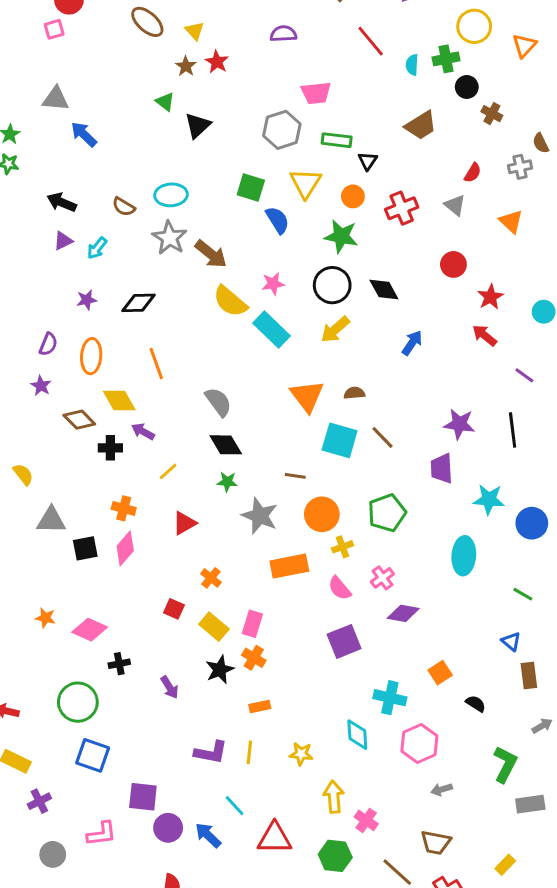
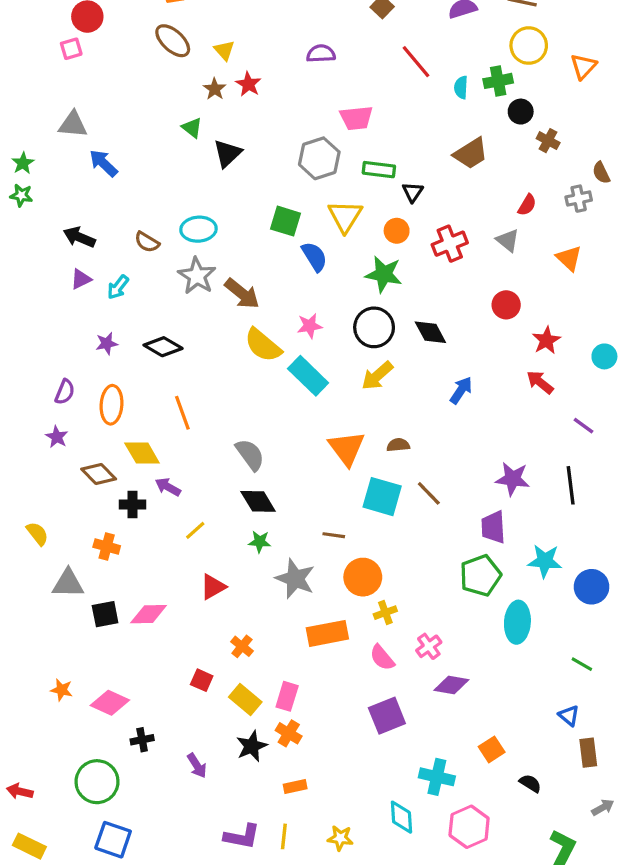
black diamond: (138, 303) -> (163, 347), turned 32
orange cross: (124, 508) -> (107, 546), moved
green pentagon: (387, 513) -> (480, 575), moved
pink diamond: (125, 548) -> (149, 614), turned 48

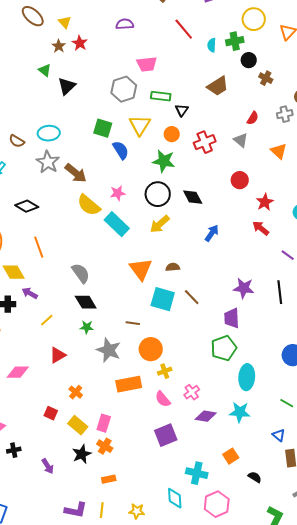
cyan star: (545, 561) -> (240, 412), moved

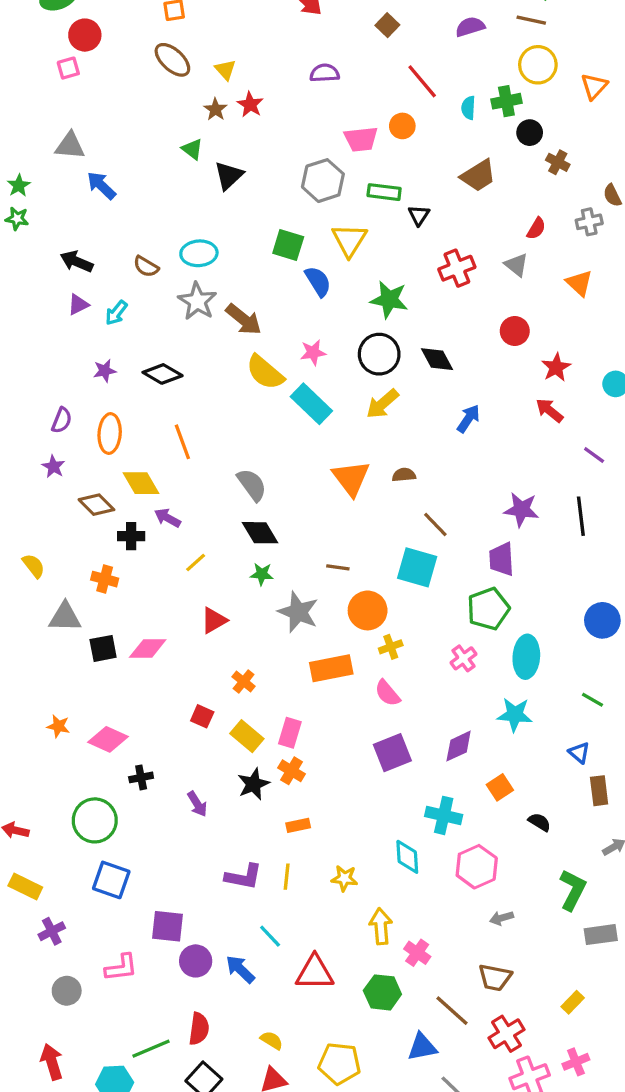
orange circle: (172, 134) -> (402, 126), moved
cyan square: (163, 299) -> (417, 567), moved
pink cross: (192, 392) -> (463, 658), moved
purple diamond: (206, 416) -> (459, 746), moved, turned -35

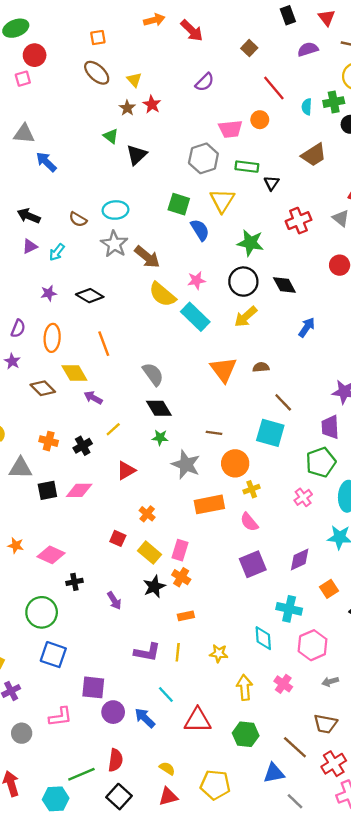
purple semicircle: (325, 73) -> (205, 82), turned 138
black cross: (131, 536) -> (83, 446), moved, turned -30
pink cross: (417, 953) -> (283, 684), moved

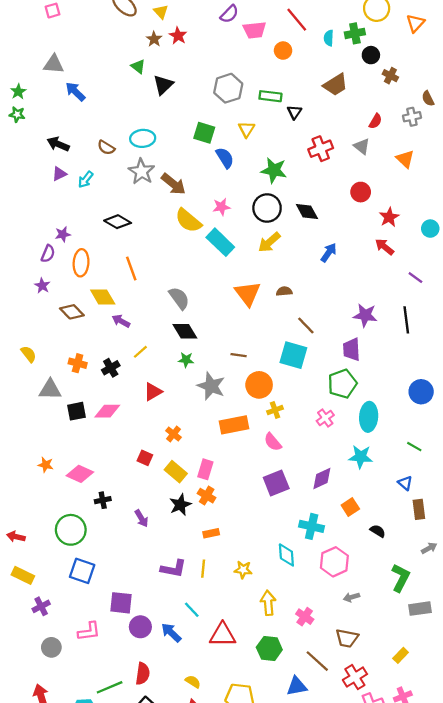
pink trapezoid: (230, 129) -> (254, 30), moved
yellow triangle: (222, 201) -> (247, 129), size x0.7
purple star: (49, 293) -> (63, 234), moved
pink cross: (283, 684) -> (305, 617), moved

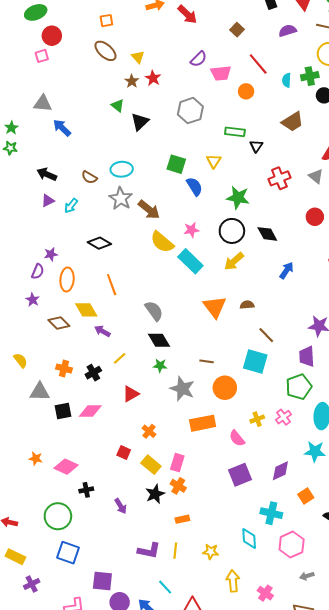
gray hexagon: (228, 88) -> (190, 111), moved
yellow cross: (275, 410) -> (257, 419), moved

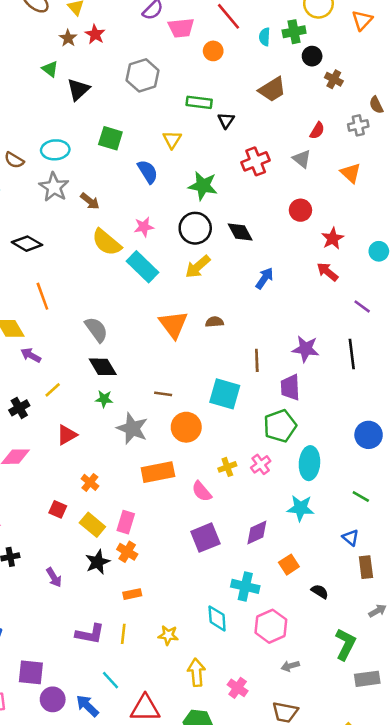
green square: (176, 164) -> (110, 138), moved
brown arrow: (149, 210) -> (90, 201), size x0.7
brown line: (266, 335) -> (257, 360), moved, turned 42

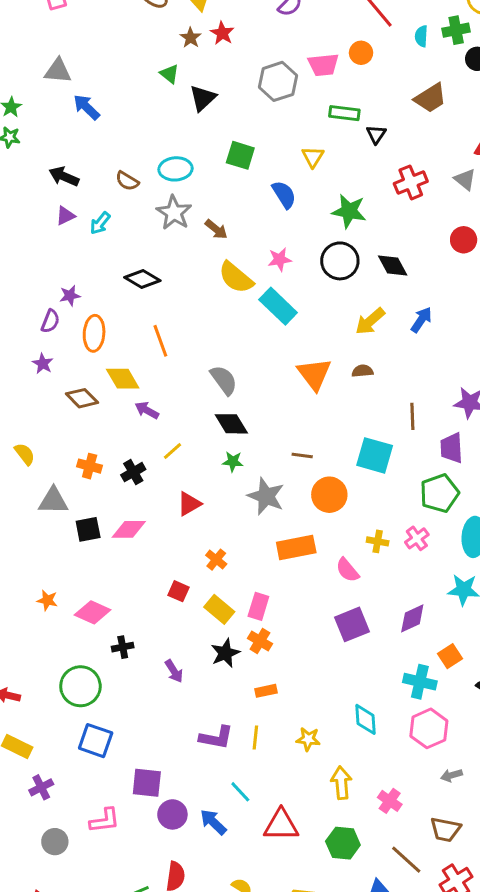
pink trapezoid: (181, 28) -> (323, 65), moved
yellow arrow: (198, 267) -> (370, 321), moved
yellow cross: (227, 467) -> (378, 541), turned 30
cyan cross: (245, 586) -> (420, 682), moved

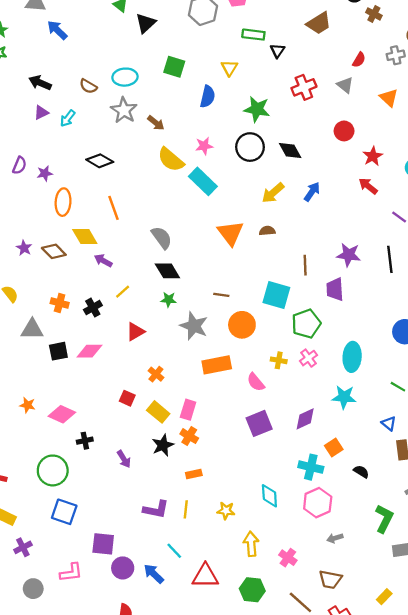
blue semicircle: (284, 195) -> (208, 97), turned 45
purple semicircle: (50, 321) -> (19, 165), moved
purple star: (43, 363) -> (24, 248), moved
green pentagon: (439, 493) -> (306, 324), moved

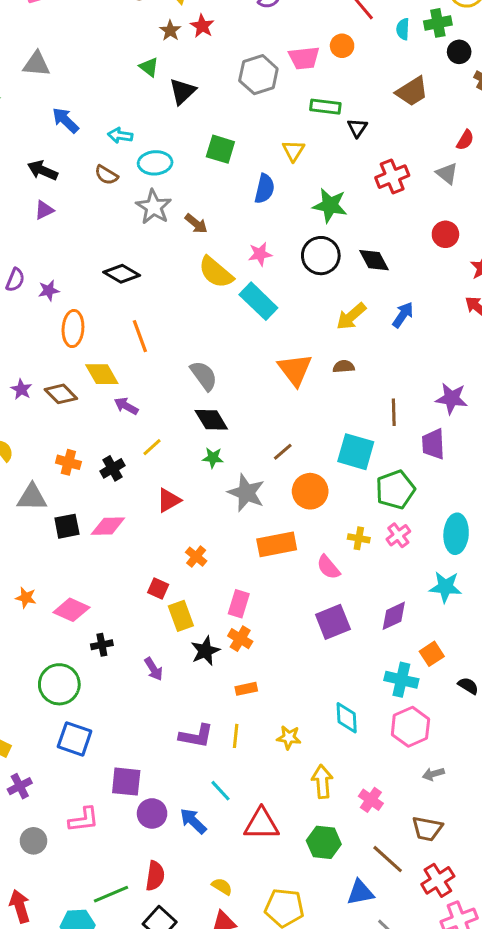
blue arrow: (57, 30) -> (65, 120), moved
cyan arrow: (68, 118) -> (120, 135), moved, turned 60
brown line: (221, 295) -> (283, 452), turned -49
yellow rectangle: (158, 412) -> (181, 616), moved, turned 30

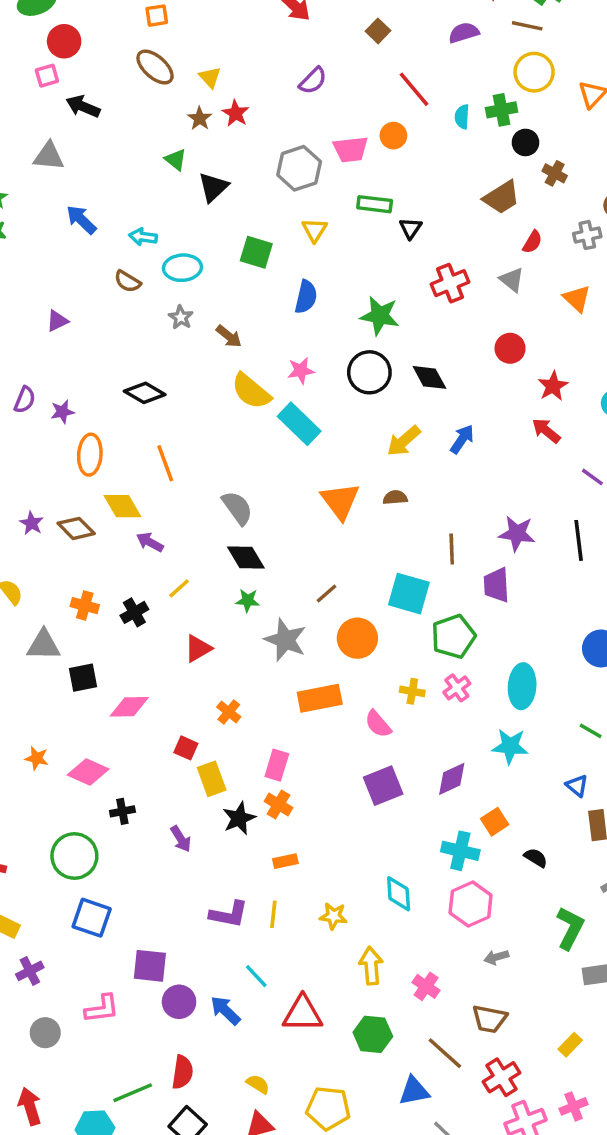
brown trapezoid: (412, 91) -> (501, 197), moved
yellow triangle: (293, 151) -> (315, 230), moved
black arrow: (43, 170) -> (83, 106), moved
gray star: (154, 207) -> (181, 317), size x0.6
pink diamond: (108, 526) -> (129, 707), moved

